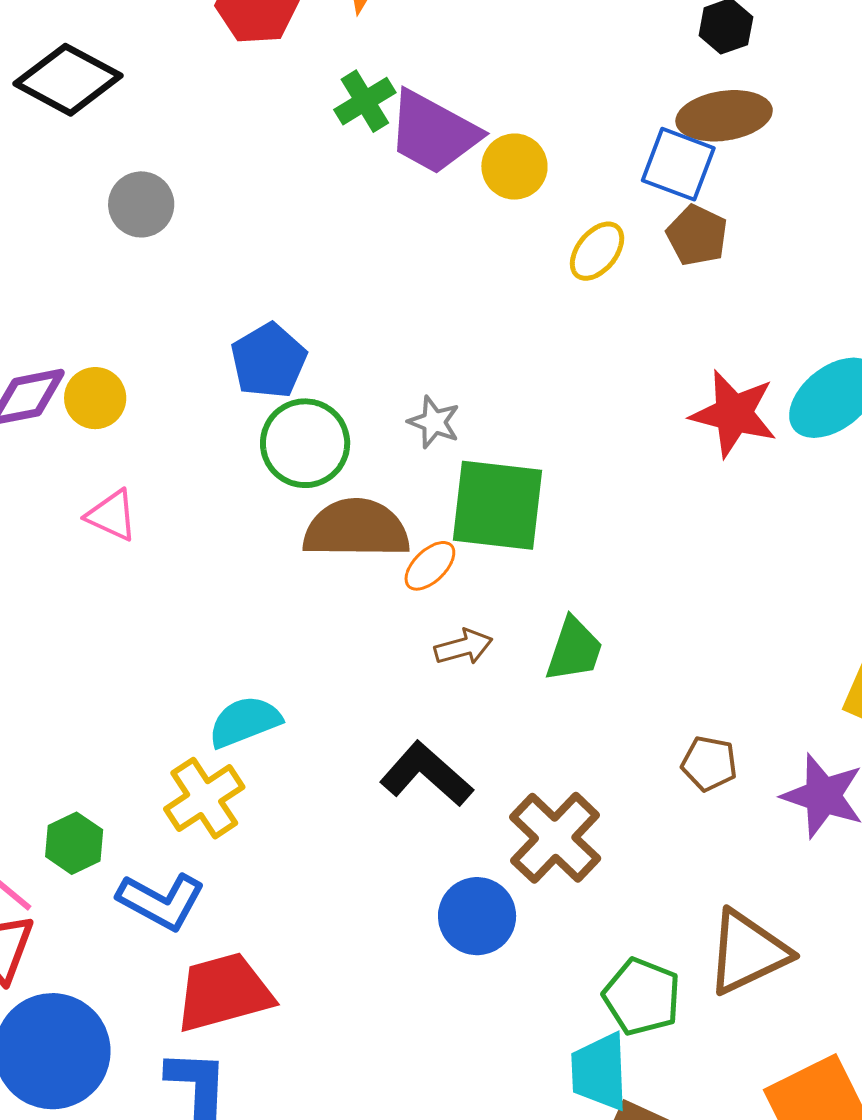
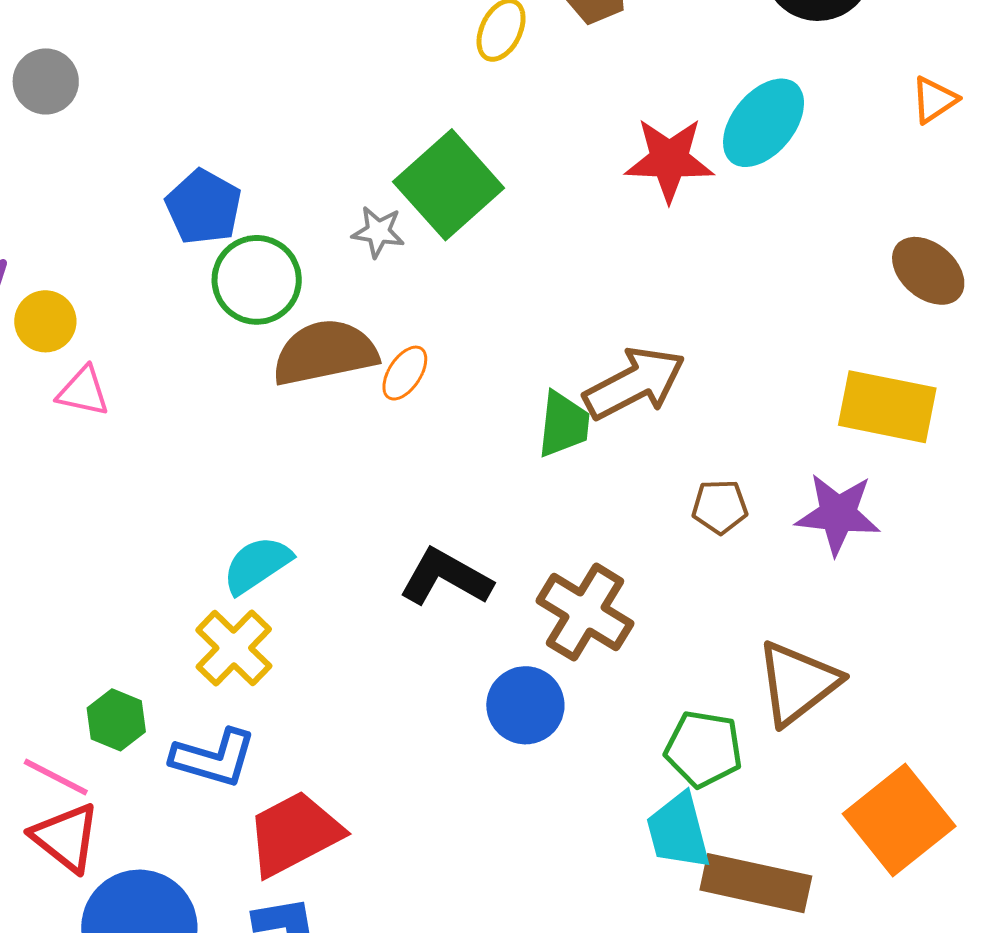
yellow circle: (95, 398) -> (45, 321), moved
green square: (498, 505) -> (449, 185), moved, turned -36
brown arrow: (464, 647) -> (634, 383), moved, size x1.8

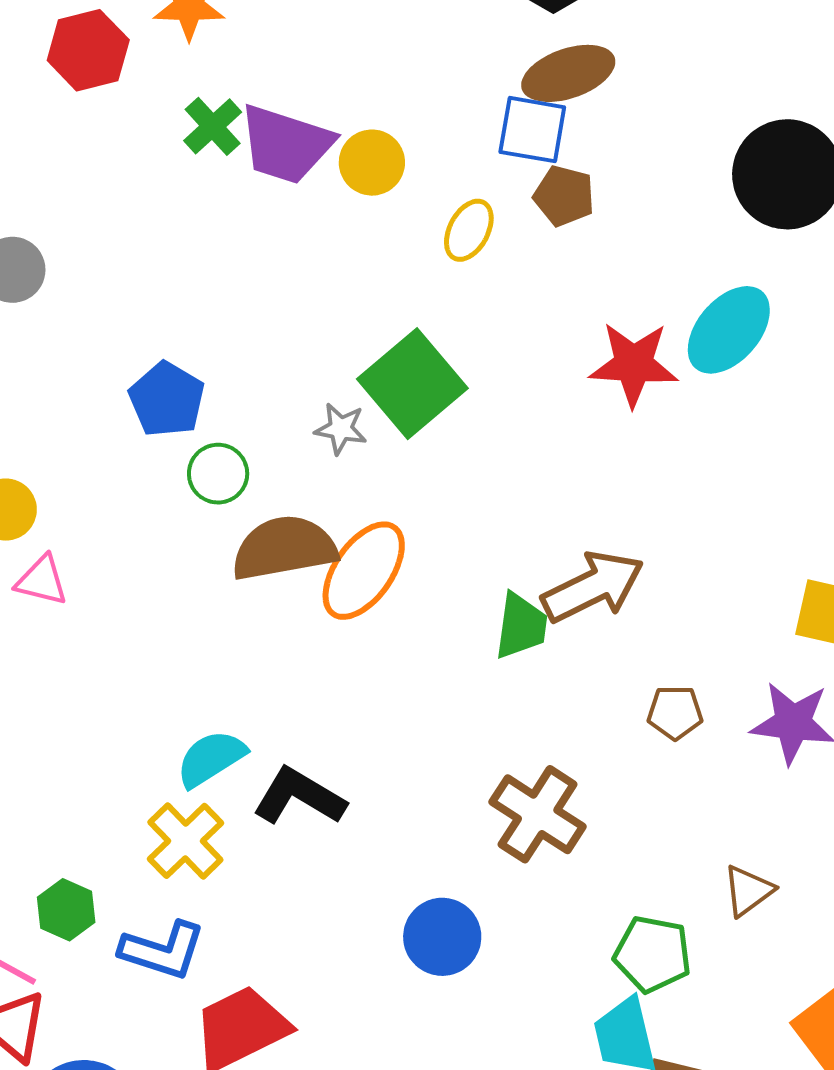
green circle: (257, 280) -> (218, 474), size x0.7
orange ellipse: (405, 373) -> (364, 571), size x1.8
black L-shape: (446, 577) -> (299, 797), moved
brown triangle: (798, 683) -> (748, 891), size x0.6
blue circle: (525, 705) -> (442, 937), moved

